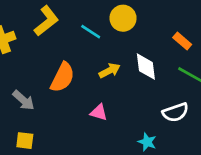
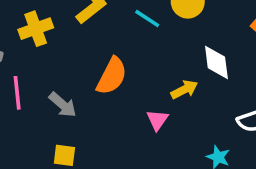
yellow arrow: (110, 71) -> (184, 89), moved
pink triangle: (99, 112) -> (157, 120), turned 48

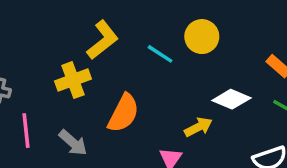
yellow cross: (36, 29) -> (73, 80), moved
white diamond: (216, 62) -> (231, 99), turned -60

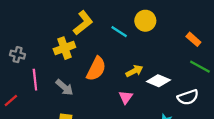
white diamond: (231, 99) -> (158, 81), moved
yellow arrow: (198, 127) -> (134, 71), moved

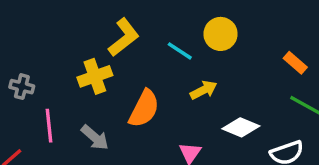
yellow arrow: (134, 71) -> (204, 90), moved

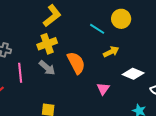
yellow L-shape: (124, 37) -> (52, 16), moved
orange semicircle: (144, 109) -> (76, 63), turned -55
gray arrow: (95, 138) -> (47, 68), moved

